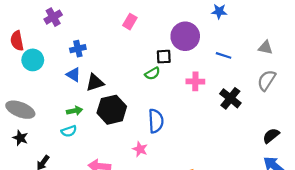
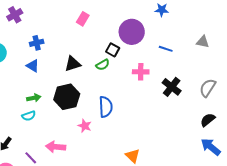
black square: (164, 57) -> (113, 50), turned 32
gray semicircle: (267, 80) -> (208, 88), moved
black triangle: (95, 83) -> (73, 64), moved
pink star: (140, 149) -> (85, 126), moved

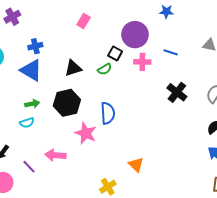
blue triangle: (33, 66) -> (31, 70), size x1.6
pink cross: (141, 72) -> (142, 62), moved
pink star: (85, 126) -> (86, 133), size x1.5

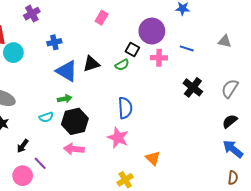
blue triangle: (31, 70) -> (67, 71), moved
black hexagon: (67, 103) -> (75, 121), moved
green arrow: (32, 104) -> (65, 99), moved
pink star: (86, 133) -> (118, 138), moved
purple line: (29, 167) -> (40, 163), moved

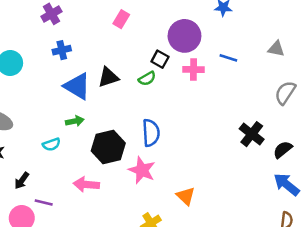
purple cross: (32, 14) -> (51, 14), moved
black cross: (193, 87) -> (252, 134), moved
gray semicircle: (230, 88) -> (285, 93), moved
black hexagon: (75, 121) -> (108, 147), moved
purple line: (40, 163) -> (44, 203), turned -32

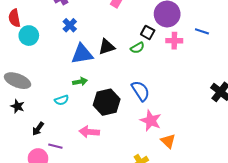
blue cross: (62, 50) -> (70, 25), turned -32
blue triangle: (77, 86) -> (82, 54), turned -40
blue semicircle: (151, 133) -> (140, 91), turned -30
pink star: (142, 170) -> (151, 121), moved

